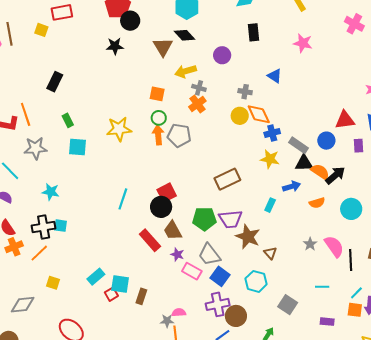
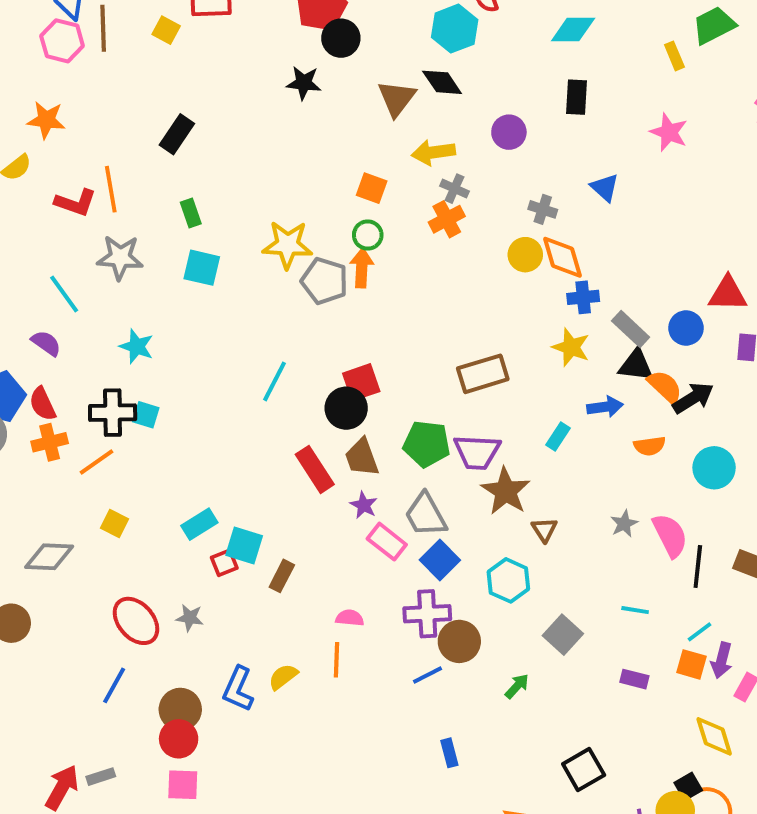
gray pentagon: (179, 135) -> (324, 281), moved
gray star: (167, 321) -> (190, 618), moved

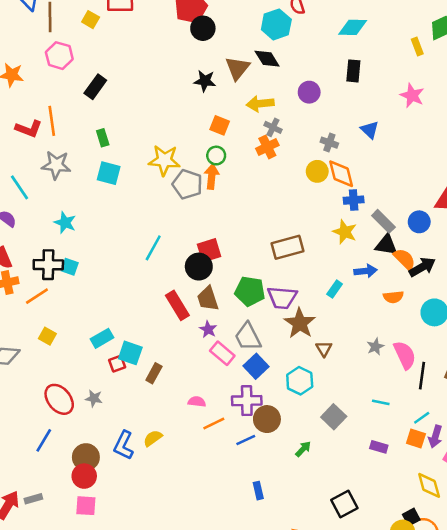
pink hexagon: (62, 41) -> (59, 56), moved
black star: (304, 83) -> (205, 81), moved
orange line: (337, 660) -> (214, 424), moved, turned 60

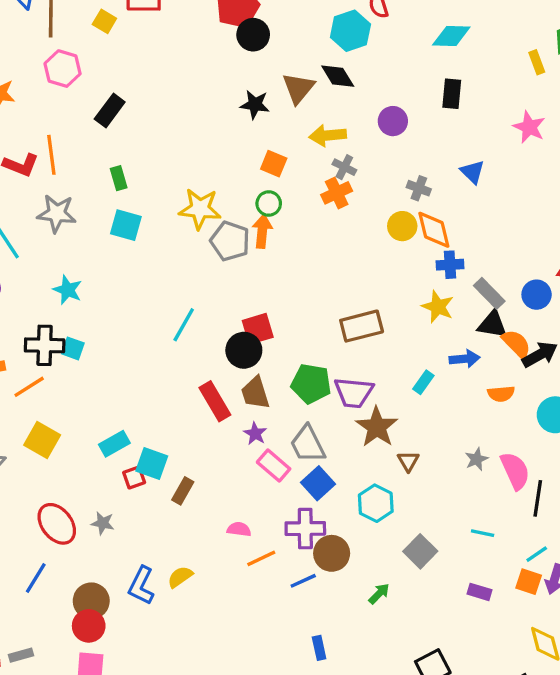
yellow square: (47, 336) -> (42, 440), size x1.5

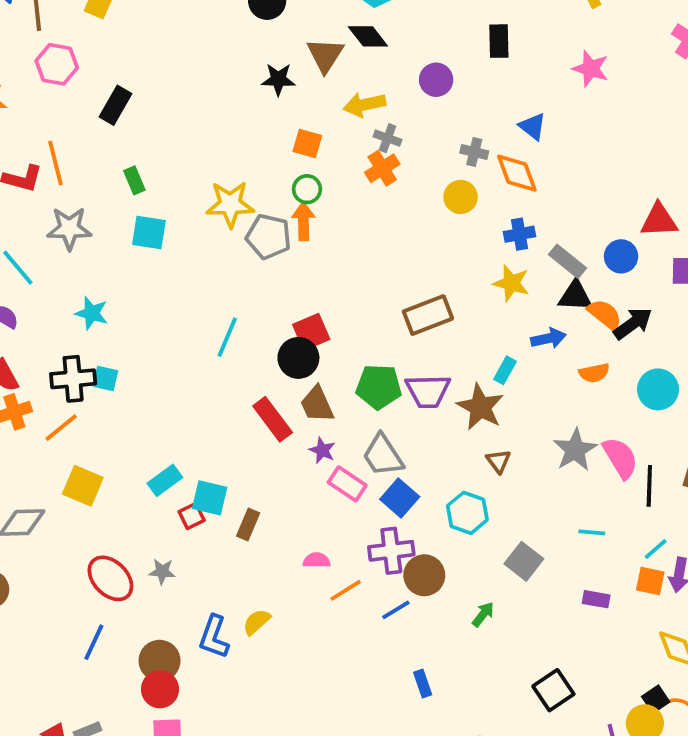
orange diamond: (434, 230) -> (517, 173), moved
brown star: (377, 427) -> (480, 407), moved
gray star: (476, 459) -> (575, 450), size x1.6

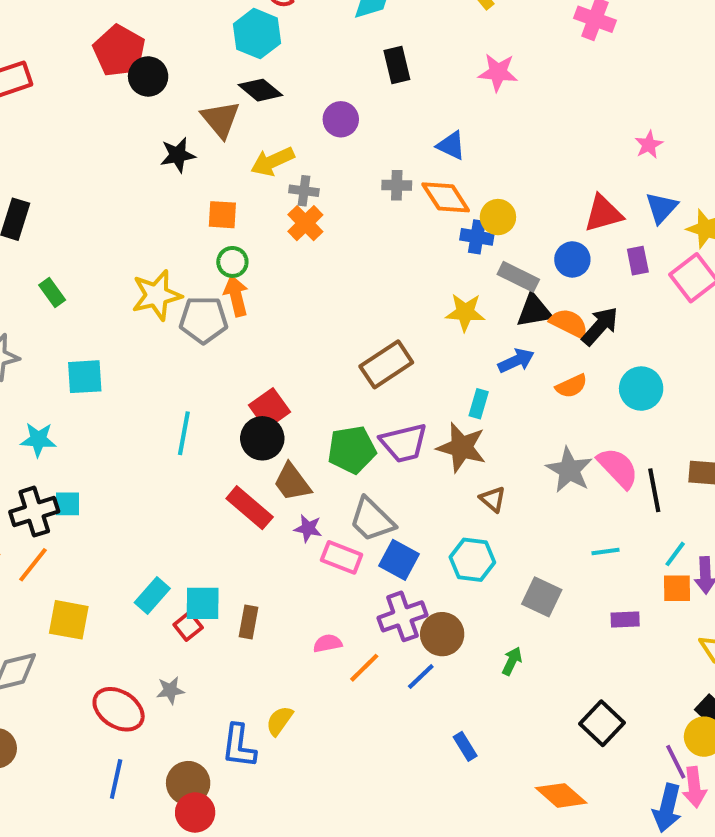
yellow circle: (461, 197) -> (498, 217), moved
cyan square: (149, 232) -> (85, 377), moved
blue cross: (520, 234) -> (477, 237), moved, turned 32

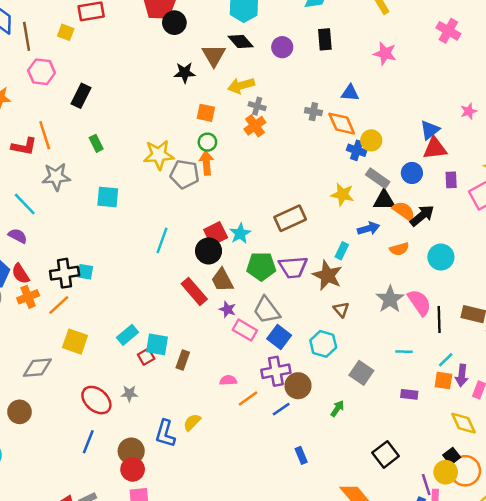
purple circle: (341, 119) -> (282, 47), moved
blue triangle: (451, 145) -> (350, 93), turned -30
blue triangle: (661, 208) -> (430, 130), moved
cyan star: (38, 440) -> (240, 233), moved, turned 30

